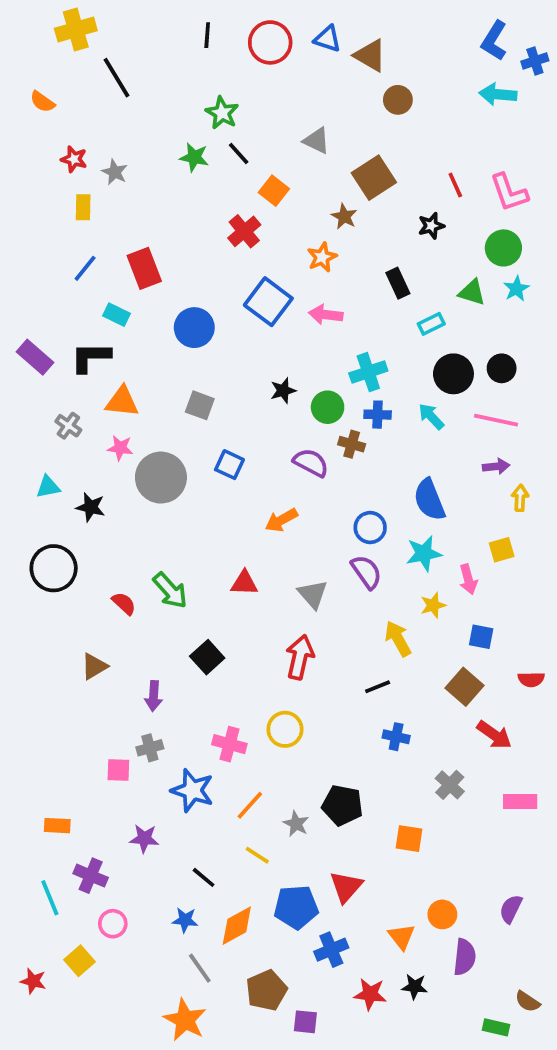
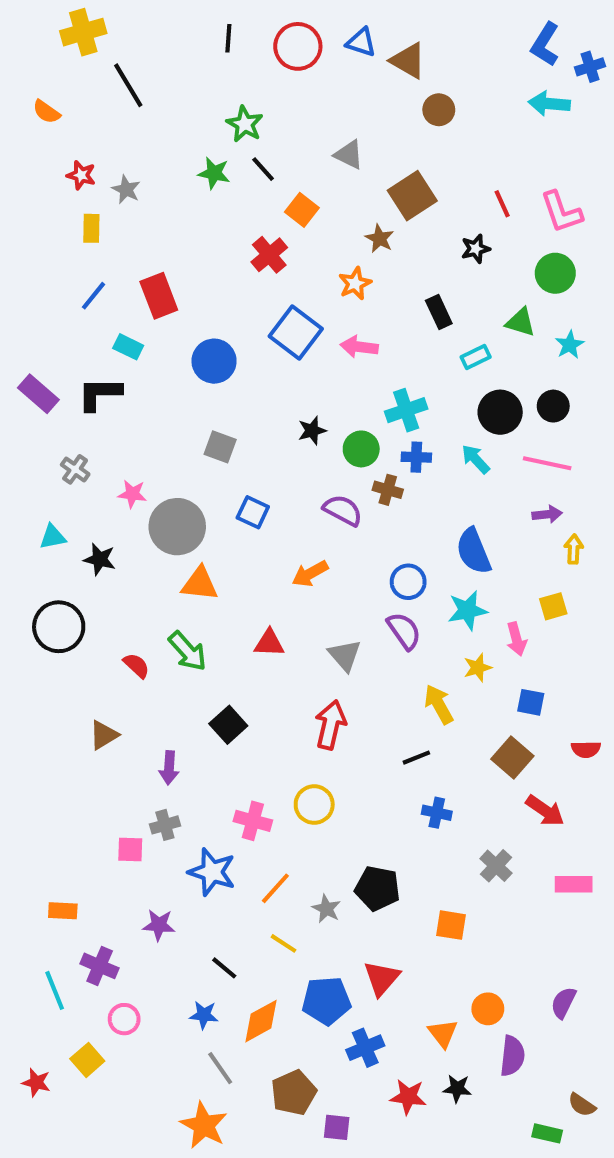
cyan star: (516, 289) -> (570, 345), moved
orange triangle: (122, 402) -> (200, 584), moved

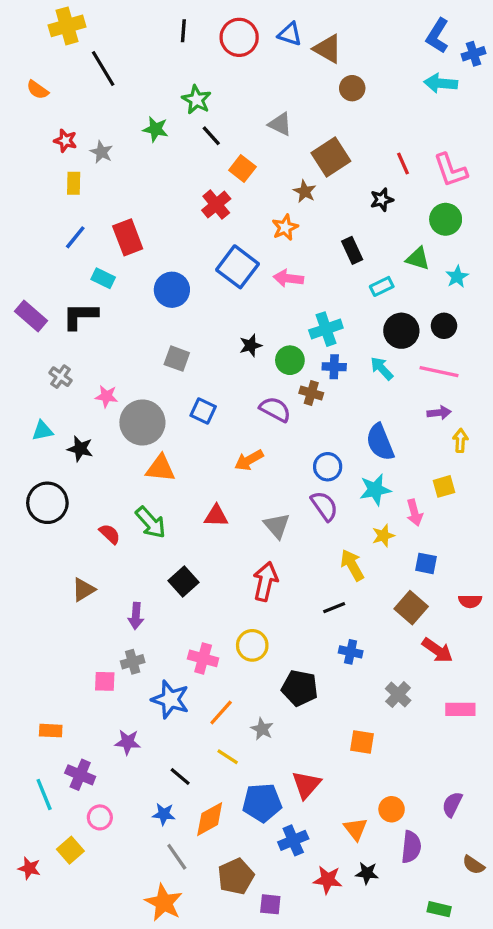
green star: (214, 173) -> (156, 129), moved
black pentagon: (377, 888) -> (300, 688), moved
brown semicircle: (582, 1105) -> (473, 865), moved

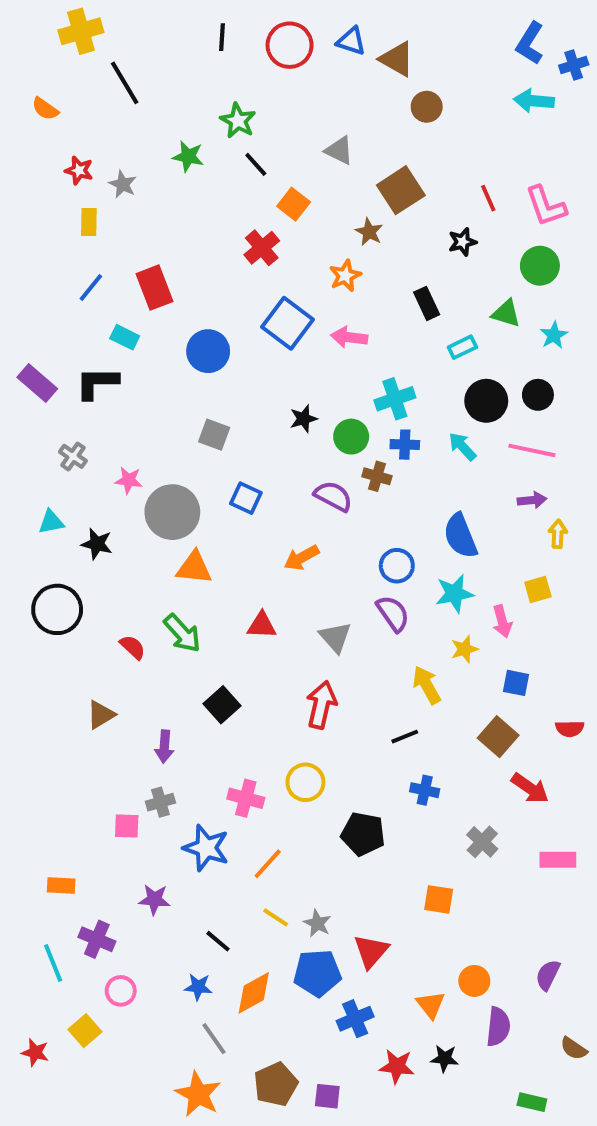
gray star: (262, 729) -> (317, 923), moved
brown pentagon: (236, 876) -> (276, 1084), moved

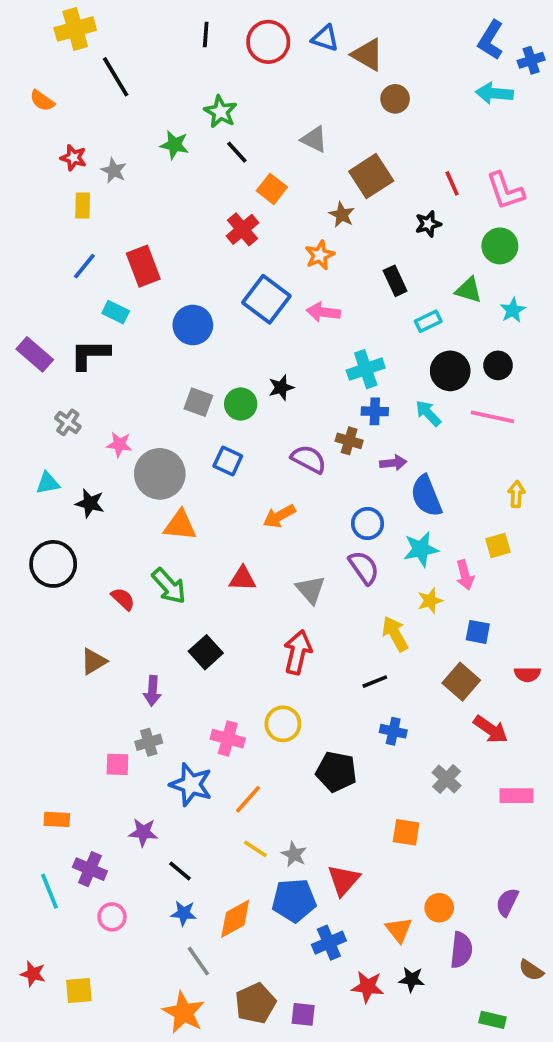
green circle: (351, 437) -> (241, 404), moved
purple arrow: (532, 500) -> (393, 463), moved
black line: (218, 941) -> (180, 871), moved
yellow square: (85, 1031) -> (79, 990), moved, turned 36

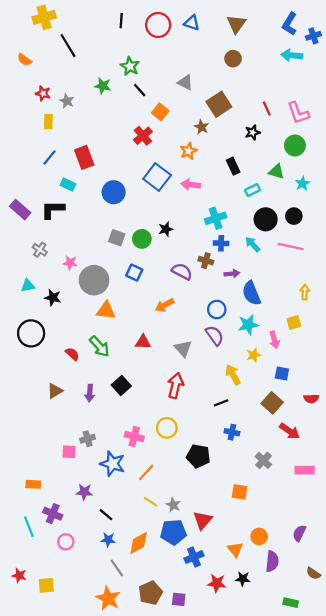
brown triangle: (367, 55) -> (236, 24), moved, turned 36
purple arrow: (152, 691) -> (90, 393), moved

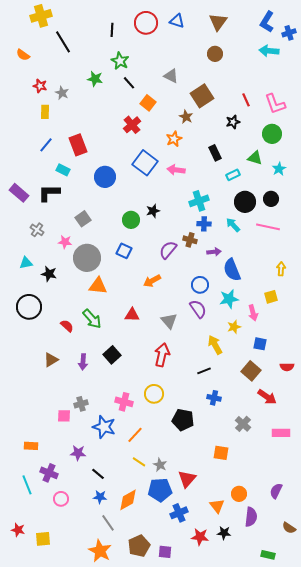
black line: (121, 21) -> (112, 30), moved
gray square: (117, 238) -> (83, 219), moved, turned 35
purple semicircle: (182, 271) -> (168, 250), turned -78

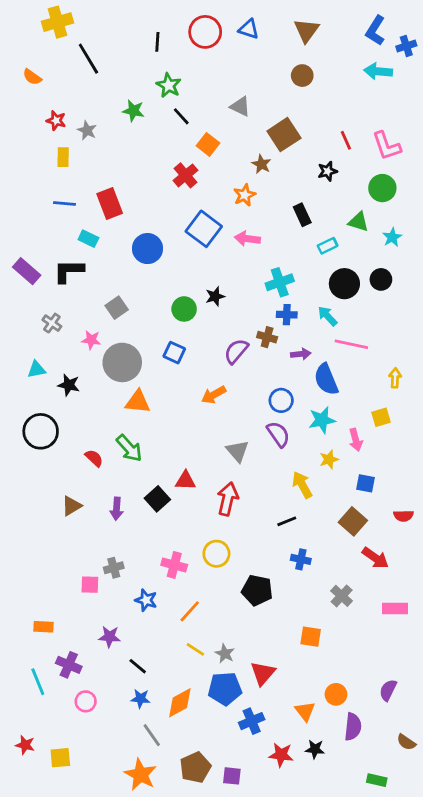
blue line: (46, 145) -> (65, 204), turned 56
pink line: (268, 227) -> (351, 344), moved
red triangle: (132, 315) -> (185, 481), moved
blue star: (104, 427) -> (146, 600), size x0.7

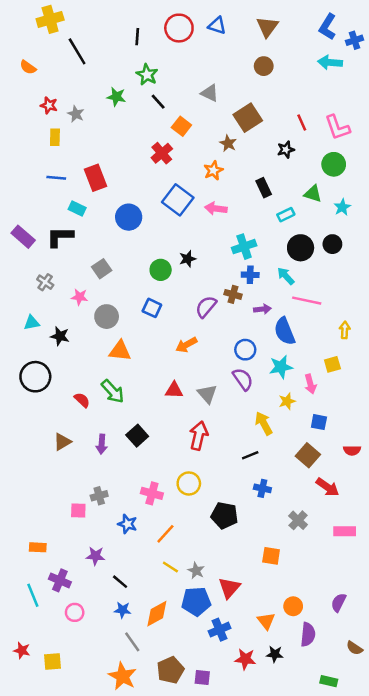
gray circle: (122, 362) -> (107, 317), size x0.7
red triangle: (185, 481) -> (174, 390), moved

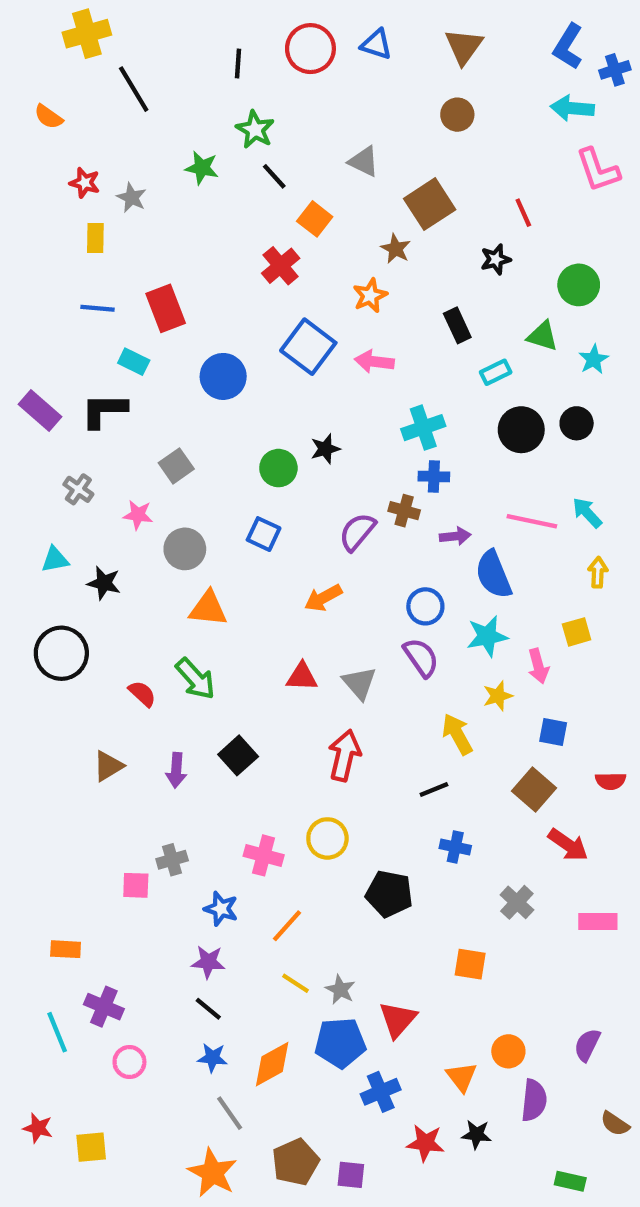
pink L-shape: (337, 127) -> (598, 170), moved
cyan arrow: (286, 276) -> (587, 513), moved
purple star: (95, 556) -> (208, 962), moved

